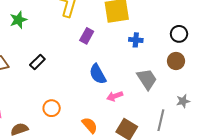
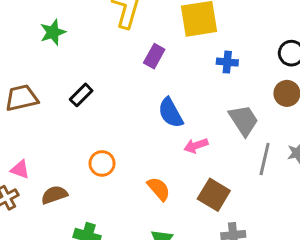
gray line: (161, 120) -> (265, 159), moved

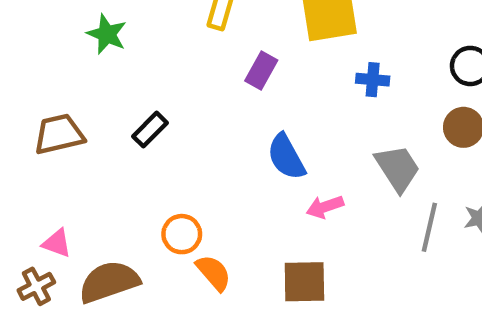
green star: (53, 32) -> (107, 34), turned -30
orange semicircle: (159, 189) -> (214, 273), moved
brown semicircle: (54, 195) -> (109, 282), size x1.5
brown square: (214, 195) -> (304, 282), moved, turned -32

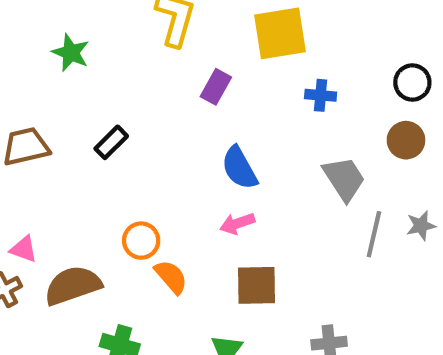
pink arrow: (325, 207) -> (237, 223), moved

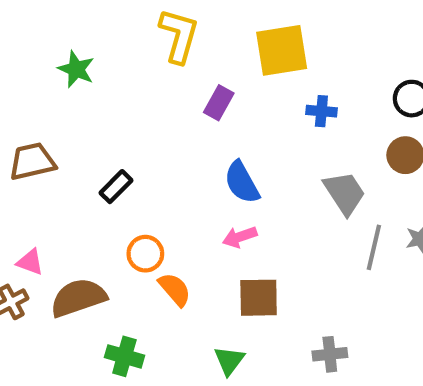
black rectangle: (111, 142) -> (116, 187), moved

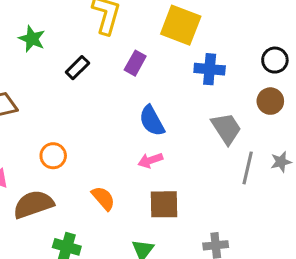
yellow square: (282, 50) -> (181, 25), turned 30
blue cross: (321, 111) -> (210, 69), size x1.4
black rectangle: (116, 187) -> (77, 68), moved
orange circle: (145, 254) -> (53, 156), moved

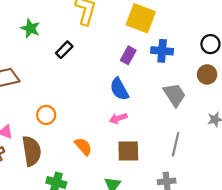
purple rectangle: (135, 63) -> (128, 55), moved
gray line: (248, 168) -> (176, 144), moved
brown semicircle: (33, 204) -> (32, 151), turned 100

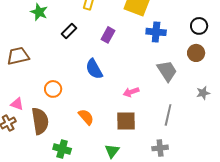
purple rectangle: (128, 55) -> (108, 35), moved
blue semicircle: (119, 89) -> (94, 69), moved
pink arrow: (118, 118) -> (131, 92), moved

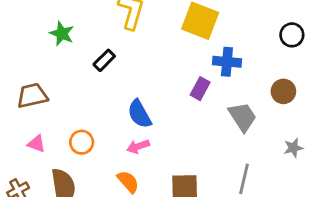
black circle: (199, 26) -> (292, 35), moved
purple rectangle: (108, 35) -> (200, 89), moved
pink arrow: (131, 92) -> (138, 146), moved
pink triangle: (17, 104) -> (36, 144), moved

